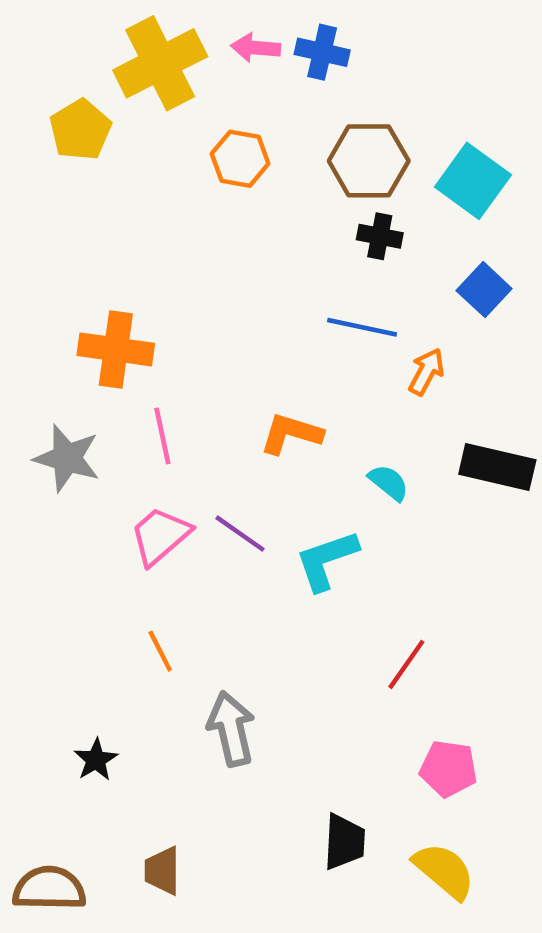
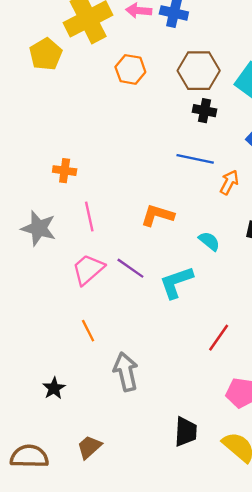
orange cross: (116, 349) -> (65, 171), size x0.6
brown trapezoid: (162, 871) -> (89, 447), turned 48

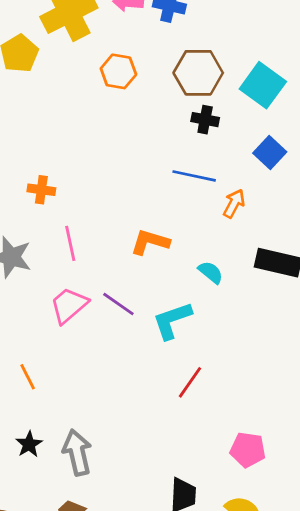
orange line: (88, 331) -> (28, 377), moved
red line: (219, 338) -> (190, 382), moved
gray arrow: (126, 372) -> (77, 452), moved

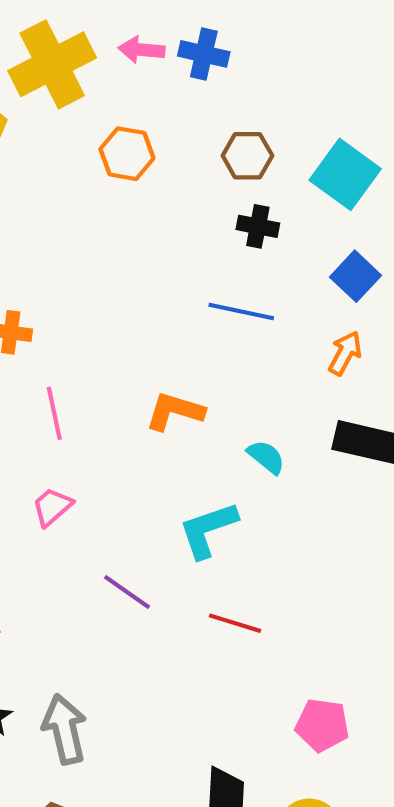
brown hexagon: (198, 73) -> (247, 156), size x0.7
orange arrow: (234, 203) -> (345, 353), moved
purple line: (118, 304) -> (127, 592), moved
pink trapezoid: (69, 305) -> (52, 507), size x0.7
red line: (190, 382) -> (235, 623), turned 72

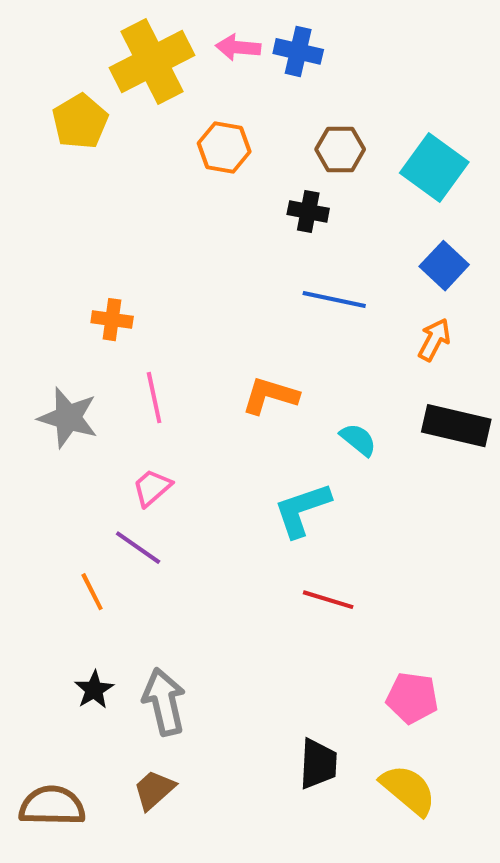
black cross: (258, 226) -> (308, 211), moved
purple line: (127, 592) -> (138, 548), moved

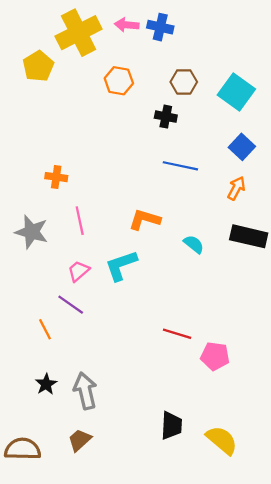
cyan L-shape: (302, 510) -> (121, 265), moved
pink pentagon: (412, 698) -> (215, 356), moved

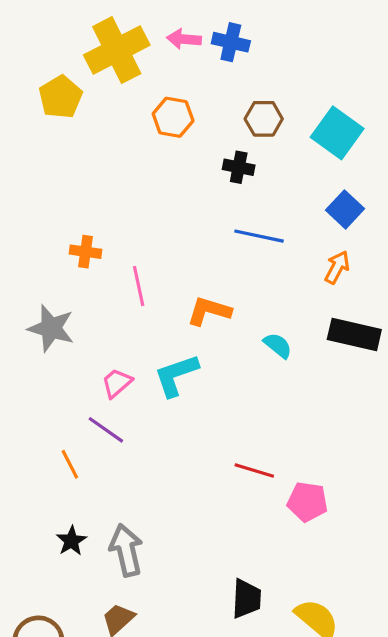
pink line: (80, 221) -> (139, 286), moved

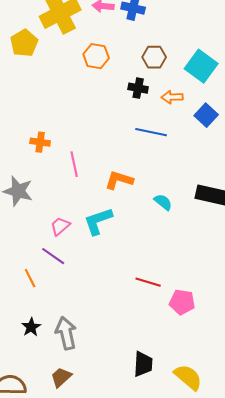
orange arrow: (337, 267) -> (172, 97), moved, turned -120

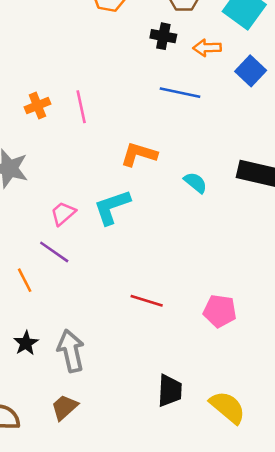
orange cross: (40, 142) -> (37, 106), turned -30
pink line: (74, 164) -> (81, 107), moved
red line: (148, 282) -> (147, 301), moved

